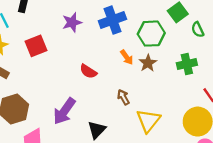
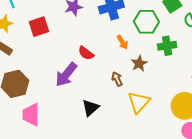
brown star: (148, 63) -> (139, 64), moved
green cross: (187, 64) -> (167, 46), moved
purple arrow: (64, 111) -> (66, 74), moved

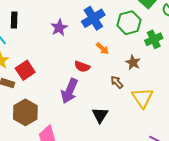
red square: (39, 27) -> (25, 70), moved
orange arrow: (122, 42) -> (102, 48), moved

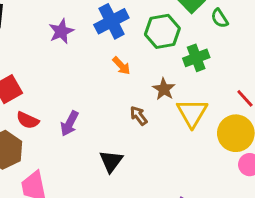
red semicircle: (82, 67) -> (28, 120), moved
purple arrow: (69, 91) -> (70, 123), size x0.7
yellow triangle: (142, 98) -> (192, 113), moved

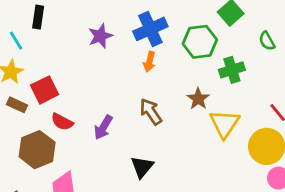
green semicircle: (220, 18) -> (267, 41), moved
orange arrow: (121, 66) -> (149, 62), moved, turned 54
brown arrow: (139, 116) -> (151, 112), moved, size x1.4

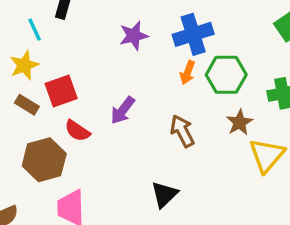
green hexagon: (200, 42) -> (226, 75), moved
purple arrow: (103, 127) -> (123, 110), moved

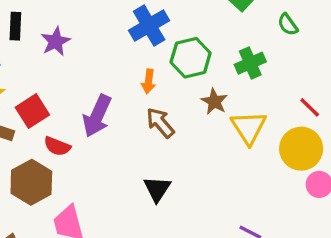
purple star: (134, 36) -> (56, 41), moved
orange arrow: (188, 72) -> (148, 81), moved
purple arrow: (123, 110) -> (97, 116), size x1.4

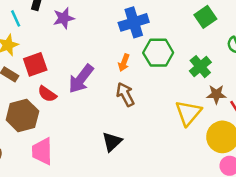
green cross: (250, 63) -> (200, 67), turned -30
brown star: (214, 101) -> (216, 94), moved, turned 30

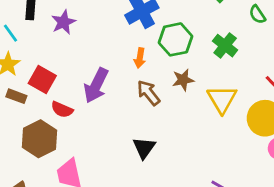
red square: (35, 64) -> (42, 79), turned -30
brown star: (216, 94) -> (183, 80), moved

